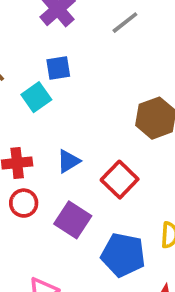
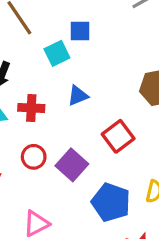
blue triangle: (69, 161) -> (78, 96), moved
red circle: (24, 203) -> (34, 157), moved

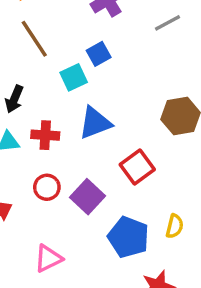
blue square: (80, 31) -> (99, 54), turned -30
blue triangle: (78, 96) -> (95, 123), size x1.5

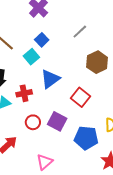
gray line: (168, 23) -> (80, 32), moved

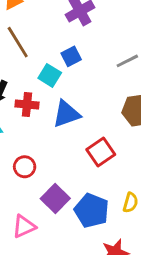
cyan square: (31, 57) -> (50, 75), turned -35
red cross: (24, 93) -> (27, 104), moved
purple square: (57, 121) -> (55, 198), moved

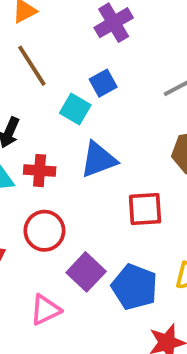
red cross: (27, 104) -> (40, 171), moved
red square: (101, 152) -> (145, 209), turned 32
red circle: (25, 167) -> (44, 231), size x1.4

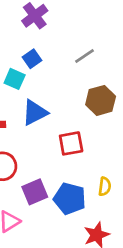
purple square: (86, 272) -> (35, 192), turned 30

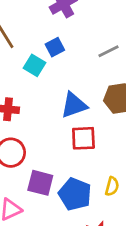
blue triangle: (35, 113) -> (74, 105), moved
purple square: (35, 192) -> (40, 183), turned 30

